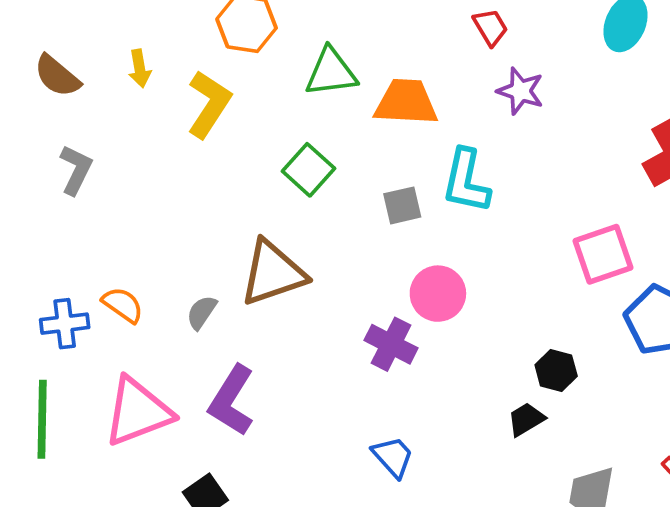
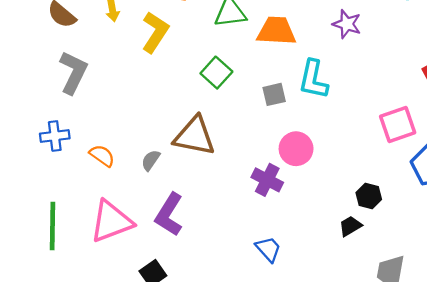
gray L-shape: (76, 170) -> (73, 73), size x1.4
brown triangle: (273, 273) -> (194, 136), turned 30
blue cross: (65, 324) -> (55, 136), moved

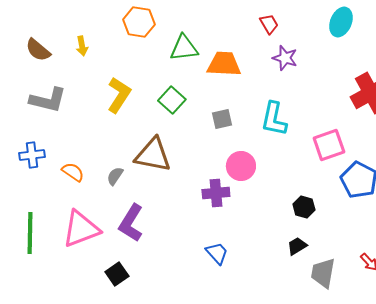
yellow L-shape: (155, 32) -> (119, 95), moved
gray L-shape: (73, 73) -> (48, 100), turned 78
cyan L-shape: (313, 79) -> (274, 119), moved
purple cross: (267, 180) -> (216, 193), turned -32
black trapezoid: (350, 226) -> (297, 246), moved

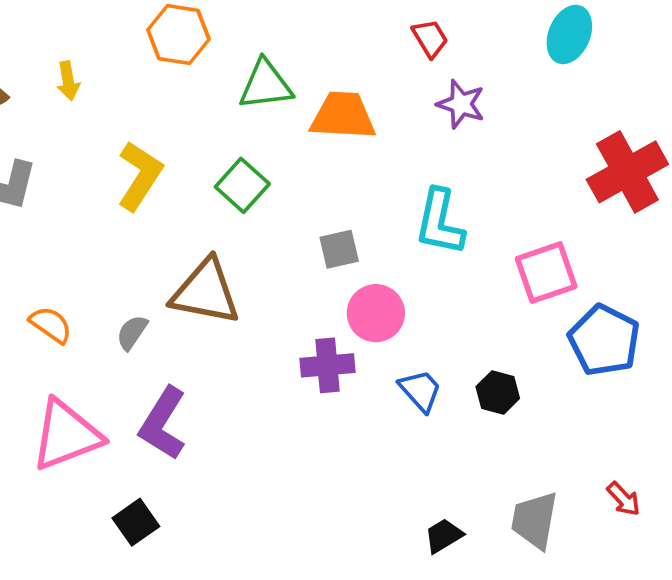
gray square: (222, 119) -> (339, 249), moved
black trapezoid: (297, 246) -> (444, 536), moved
blue trapezoid: (217, 253) -> (420, 391), moved

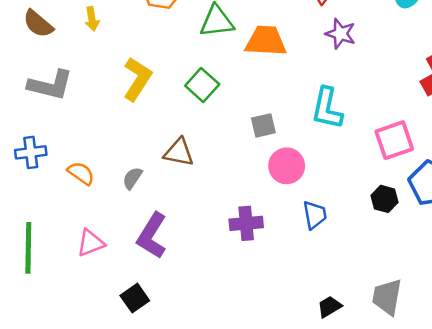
brown triangle: (206, 292) -> (179, 152), size x0.7
purple cross: (327, 365) -> (246, 223), moved
blue trapezoid: (420, 391) -> (315, 215), turned 32
black hexagon: (498, 392) -> (385, 199), moved
pink triangle: (66, 435) -> (91, 243), size x0.6

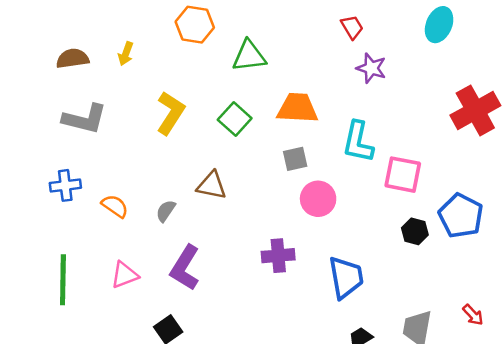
yellow arrow: (92, 19) -> (126, 54), turned 30
brown semicircle: (38, 24) -> (73, 58), turned 132
orange trapezoid: (266, 41) -> (298, 108), moved
pink square: (394, 140) -> (403, 175), moved, turned 30
blue trapezoid: (315, 215) -> (346, 277), moved, size x1.5

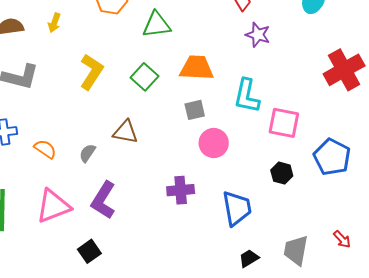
black hexagon: (415, 231) -> (282, 173), moved
pink triangle: (125, 275) -> (53, 206), size x1.5

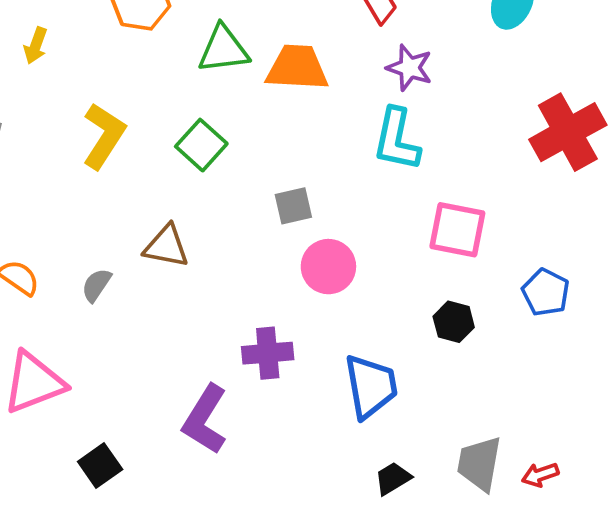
orange trapezoid: (197, 68) -> (297, 68), moved
cyan L-shape: (247, 96) -> (397, 140), moved
blue pentagon: (332, 157) -> (546, 292), size x0.7
purple L-shape: (103, 200) -> (205, 419), moved
red arrow: (342, 239) -> (540, 475), moved, turned 114

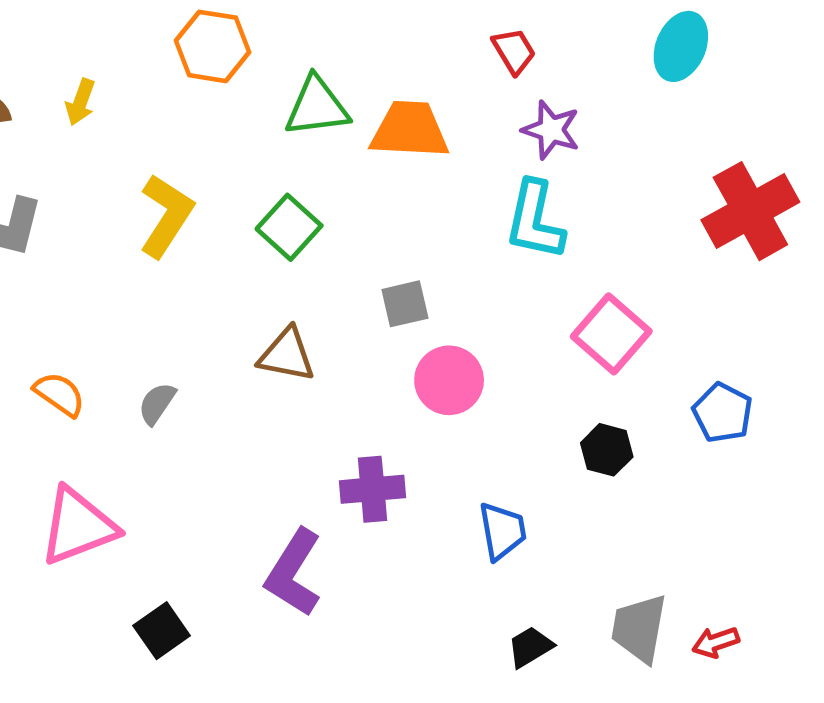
pink square: (457, 230) -> (611, 334), turned 30
brown triangle: (166, 246) -> (287, 355), moved
blue trapezoid: (371, 386) -> (502, 531), size x0.7

